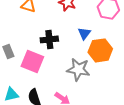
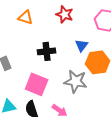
pink square: (32, 61) -> (37, 84), moved

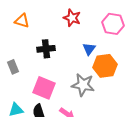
orange triangle: (26, 17) -> (22, 21), moved
black cross: (47, 51) -> (46, 49), moved

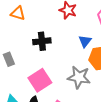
pink square: (44, 88) -> (40, 80), turned 35

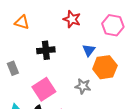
gray star: (79, 77) -> (83, 86), size x0.7

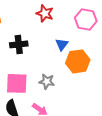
gray star: (83, 86) -> (47, 81), moved
pink square: (44, 89) -> (17, 83), turned 35

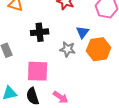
gray star: (47, 81) -> (68, 49), moved

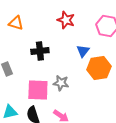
gray star: (68, 49) -> (61, 83), moved

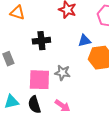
blue triangle: (83, 51) -> (84, 41), turned 40

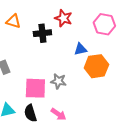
black cross: (41, 41) -> (42, 33), moved

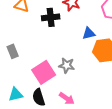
pink square: (35, 88) -> (44, 72), turned -35

